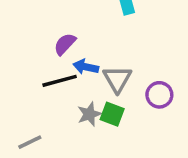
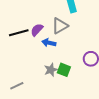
gray triangle: (117, 79) -> (60, 26), moved, turned 30
black line: (60, 81) -> (19, 33), moved

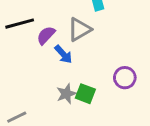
black line: (19, 33) -> (20, 24), moved
blue arrow: (49, 43) -> (63, 54), turned -144

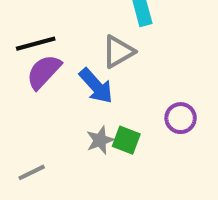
purple semicircle: (46, 35) -> (44, 72), moved, size x1.4
blue arrow: (63, 54) -> (96, 86), size x1.4

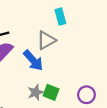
purple circle: (181, 118) -> (86, 95), moved

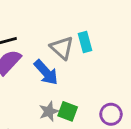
cyan rectangle: (60, 17) -> (85, 42), moved
gray triangle: (46, 40) -> (62, 48), turned -48

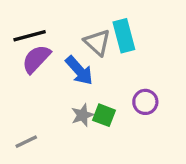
cyan rectangle: (85, 42) -> (124, 36), size x1.4
purple circle: (111, 114) -> (145, 102), moved

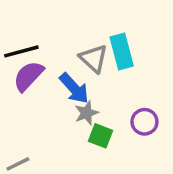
gray star: (83, 115) -> (86, 113), moved

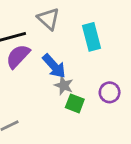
gray triangle: (93, 58) -> (48, 19), moved
gray star: (86, 113) -> (64, 85), turned -30

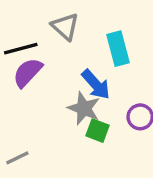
blue arrow: (54, 66) -> (96, 84), moved
gray star: (64, 85) -> (84, 108), size x1.4

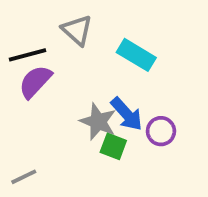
cyan rectangle: (118, 49) -> (136, 55), turned -44
blue arrow: (96, 84) -> (127, 114), moved

